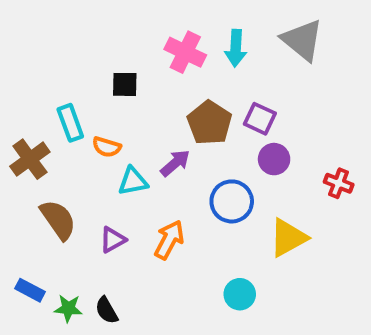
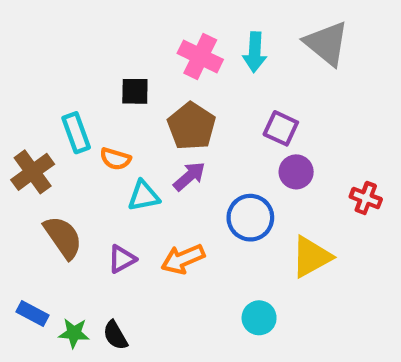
brown pentagon: (209, 123) -> (192, 126), moved
orange arrow: (169, 240) -> (183, 259), turned -141

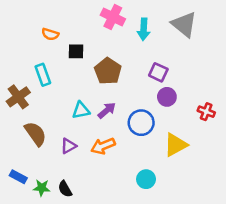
pink cross: (200, 56) -> (113, 17), moved
orange semicircle: (115, 159) -> (50, 34), moved
purple arrow: (189, 176) -> (107, 110), moved

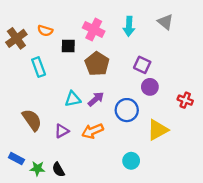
pink cross: (113, 17) -> (94, 30), moved
gray triangle: (184, 24) -> (165, 22), size x0.7
brown cross: (18, 97) -> (16, 38), moved

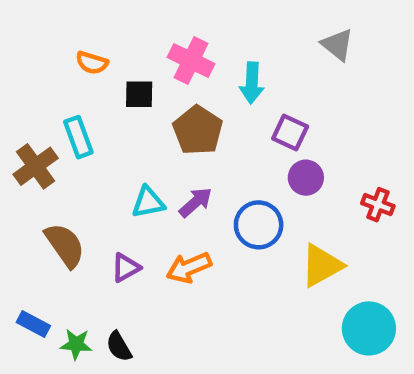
cyan arrow: (129, 26) -> (252, 83), moved
brown cross: (16, 38) -> (36, 166), moved
cyan circle: (131, 161) -> (369, 328), moved, size x1.5

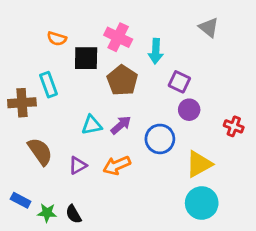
black square: (139, 94) -> (86, 58), size x1.4
brown cross: (36, 166) -> (22, 103), turned 32
cyan circle: (369, 328) -> (202, 203), moved

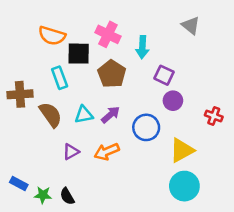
orange semicircle: (57, 39) -> (52, 36), size x1.5
cyan rectangle: (48, 85) -> (60, 78), moved
brown semicircle: (40, 151) -> (51, 115), moved

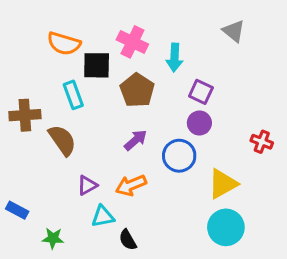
purple circle: (173, 101) -> (199, 123), moved
cyan triangle: (84, 115) -> (103, 216), moved
blue rectangle: (19, 184) -> (17, 210), moved
black semicircle: (67, 196) -> (128, 240), moved

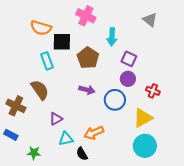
pink cross: (132, 42) -> (86, 16), moved
brown cross: (25, 115) -> (16, 106), moved, turned 30
purple arrow: (136, 140) -> (87, 90), turned 56
red cross: (262, 142) -> (153, 91), moved
orange arrow: (131, 185) -> (94, 133), moved

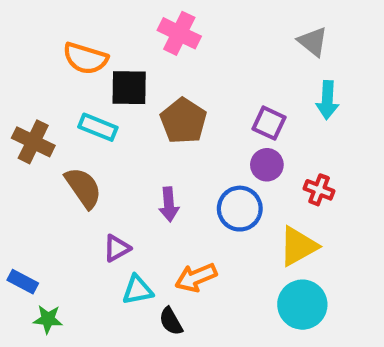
cyan arrow: (112, 37) -> (327, 100), moved
cyan rectangle: (47, 61) -> (98, 127), turned -48
purple arrow: (87, 90) -> (169, 204), moved, turned 70
brown cross: (16, 106) -> (33, 142), moved
green star: (34, 153) -> (48, 319), moved

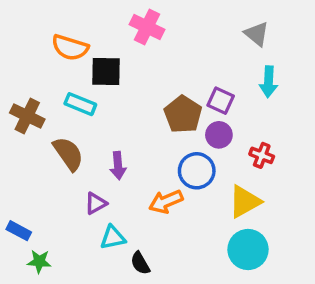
brown pentagon: (183, 121) -> (183, 114), moved
purple arrow: (169, 204) -> (118, 166), moved
orange arrow: (196, 277) -> (166, 202), moved

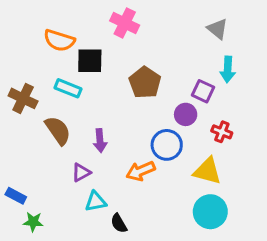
purple square: (221, 101) -> (203, 91), moved
brown pentagon: (183, 114) -> (145, 83), moved
yellow triangle: (245, 202) -> (207, 171), turned 44

